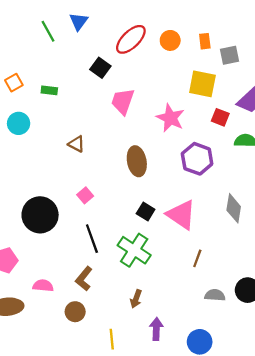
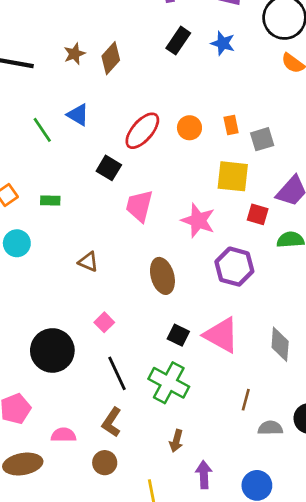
blue triangle: (79, 21) -> (78, 115), turned -30
gray diamond: (234, 208) -> (280, 344), moved
brown line: (197, 258) -> (246, 400), moved

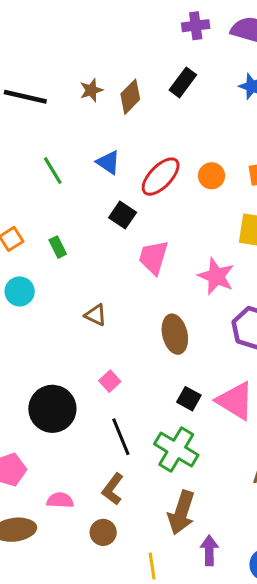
black rectangle: (178, 41) -> (183, 82), moved
blue triangle: (78, 115) -> (108, 162), moved
green rectangle: (50, 200) -> (58, 247), turned 60
brown arrow: (176, 441) -> (181, 512), size x1.8

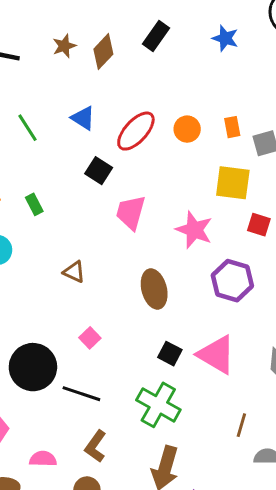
black line: (121, 437) -> (81, 394), moved, turned -48

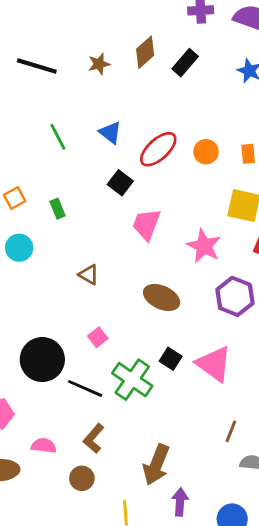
brown diamond: (103, 52) -> (145, 52), moved
brown ellipse: (154, 289) -> (162, 297), turned -56
green cross: (158, 405) -> (132, 380), moved

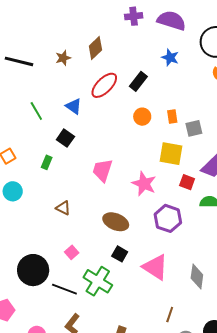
black rectangle: (185, 63) -> (138, 81), moved
red ellipse: (158, 149) -> (104, 85), moved
black square: (120, 183) -> (65, 138), moved
green rectangle: (58, 209) -> (47, 162), moved, turned 48
black square: (171, 359) -> (120, 254), moved

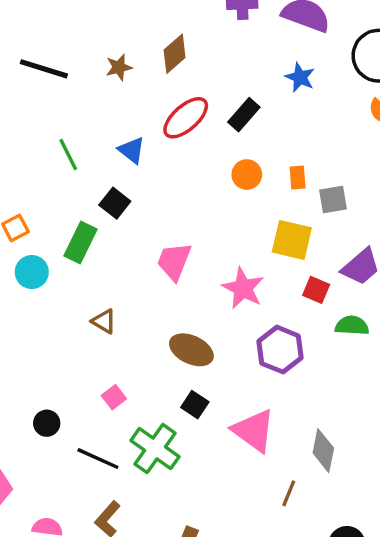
green rectangle: (47, 162) -> (80, 242), size x1.6
cyan circle: (13, 191) -> (32, 272), moved
black circle: (33, 270) -> (47, 423), size x0.5
brown line: (170, 315) -> (289, 493), moved

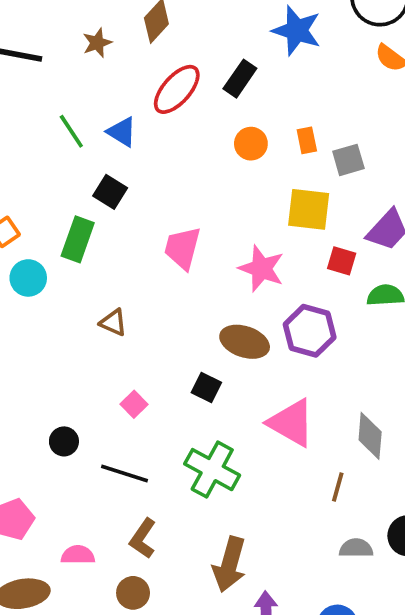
blue star: (300, 77) -> (297, 30), size x1.5
green line: (68, 155) -> (71, 131), moved
brown ellipse: (191, 350) -> (245, 342), moved
black square: (195, 405) -> (206, 388), moved
green cross: (155, 449) -> (212, 470), moved

